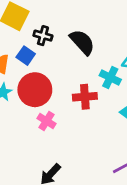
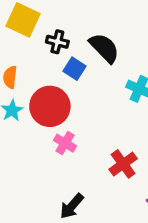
blue square: (26, 56) -> (75, 69), moved
red cross: (85, 97) -> (123, 164), moved, turned -30

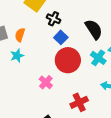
black semicircle: (104, 48) -> (94, 29), moved
red circle: (50, 106) -> (68, 60), moved

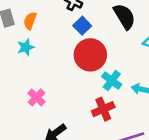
cyan cross: (98, 58) -> (112, 81), moved
pink cross: (46, 82) -> (36, 97), moved

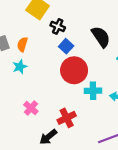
cyan cross: (112, 81) -> (93, 91), turned -35
red cross: (103, 109) -> (67, 118), moved

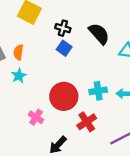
black cross: (58, 26) -> (63, 28), moved
red circle: (74, 70) -> (64, 96), moved
red cross: (67, 118) -> (87, 122), moved

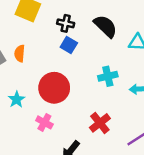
cyan star: (19, 76) -> (17, 99), moved
cyan cross: (98, 91) -> (108, 76), moved
red circle: (64, 96) -> (54, 88), moved

